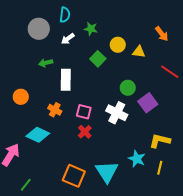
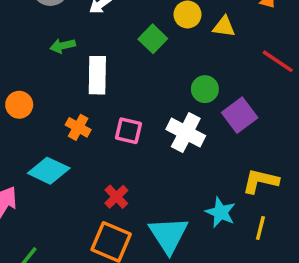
red cross: (85, 132) -> (116, 197), moved

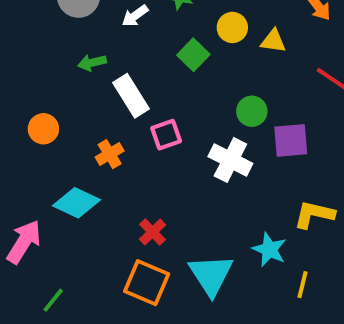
white rectangle: (97, 75) -> (131, 96), turned -33
purple square: (240, 115) -> (291, 140), turned 32
orange cross: (78, 127) -> (110, 154), turned 30
pink square: (129, 131) -> (166, 135), moved, turned -32
yellow line: (260, 228) -> (302, 285), moved

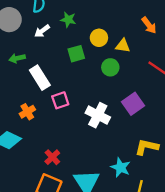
green square: (193, 55) -> (76, 54), turned 30
green circle: (252, 111) -> (110, 67), moved
purple square: (291, 140) -> (133, 104), turned -30

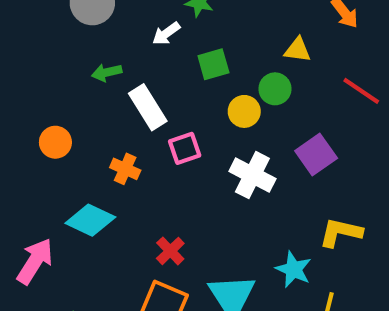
white arrow: (42, 31) -> (166, 33), moved
yellow circle: (99, 38) -> (244, 111), moved
orange cross: (27, 112) -> (125, 169), turned -35

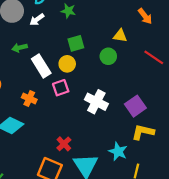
white arrow: (166, 33) -> (37, 19), moved
yellow circle: (244, 111) -> (67, 64), moved
purple square: (316, 155) -> (135, 106), moved
red cross: (170, 251) -> (64, 144), moved

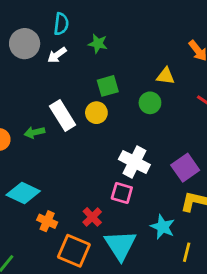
green arrow: (20, 48) -> (34, 132), moved
pink square: (61, 88) -> (122, 193), moved, turned 35
orange cross: (29, 98) -> (47, 221), moved

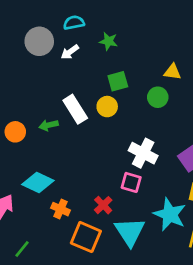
cyan semicircle: (61, 24) -> (74, 23), turned -108
cyan star: (163, 227) -> (170, 214), size x1.4

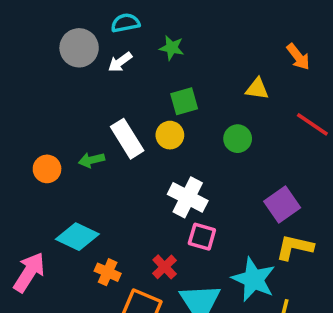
green circle: (158, 97) -> (238, 139), moved
white cross: (143, 153) -> (188, 197), moved

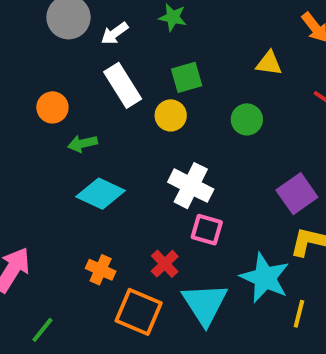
white rectangle: (127, 139) -> (123, 85), moved
orange circle: (47, 169) -> (52, 107), moved
cyan diamond: (77, 237) -> (101, 194), moved

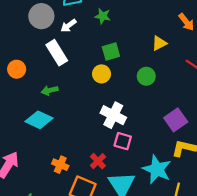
yellow triangle: (269, 63) -> (159, 43), turned -35
white rectangle: (123, 85) -> (57, 53), moved
orange circle: (52, 107) -> (17, 69), moved
cyan diamond: (101, 194) -> (39, 120), moved

